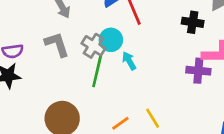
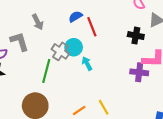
gray L-shape: (57, 44) -> (19, 41), moved
green line: (97, 71) -> (46, 71), moved

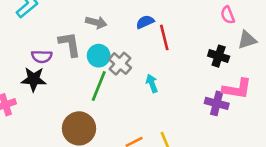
gray arrow: (38, 22) -> (96, 22), turned -56
cyan circle: (74, 47) -> (99, 56), moved

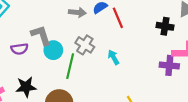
gray arrow: (96, 22) -> (77, 12), moved
cyan circle: (99, 56) -> (53, 50), moved
black star: (34, 79) -> (26, 87), moved

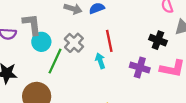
red line: (118, 18) -> (109, 41), moved
purple cross: (169, 65) -> (140, 68), moved

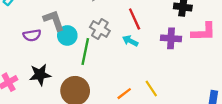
cyan arrow: (100, 61) -> (130, 41), turned -32

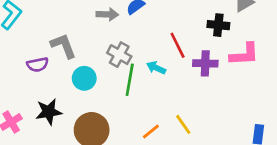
red line: (135, 19) -> (178, 45), moved
cyan circle: (67, 35) -> (84, 78), moved
green line: (85, 51) -> (130, 80), moved

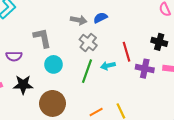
gray cross: (119, 55) -> (88, 42), moved
purple semicircle: (38, 65) -> (14, 56), moved
cyan arrow: (156, 68) -> (108, 66), turned -48

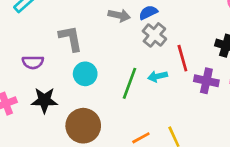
gray cross: (88, 42) -> (154, 35), moved

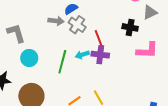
gray arrow: (119, 15) -> (56, 21), moved
purple cross: (206, 81) -> (100, 55), moved

